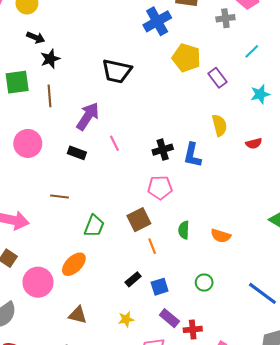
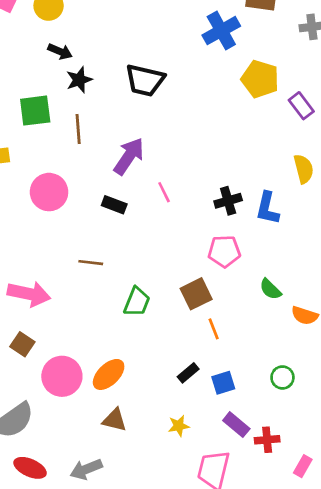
black trapezoid: (117, 71) -> (145, 80), moved
green semicircle: (184, 230) -> (270, 289), moved, turned -48
orange ellipse: (74, 264) -> (109, 374), moved

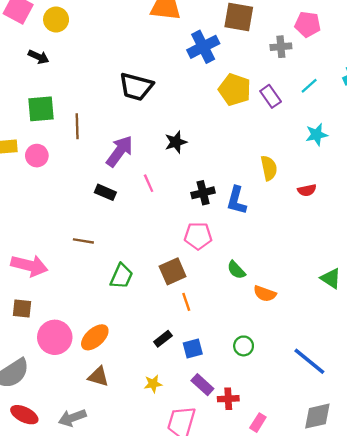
black arrow: (60, 51) -> (39, 57), moved
black star: (79, 80) -> (176, 142), moved
purple rectangle: (301, 106) -> (271, 96), moved
pink circle: (49, 192) -> (37, 156), moved, size x0.7
brown square: (22, 344) -> (22, 308), turned -30

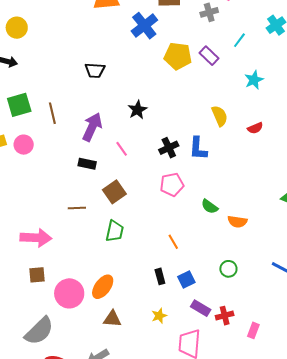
black trapezoid: (136, 87) -> (95, 70), size x0.7
brown square: (173, 271) -> (114, 192), moved
black rectangle: (163, 339) -> (160, 276), turned -56

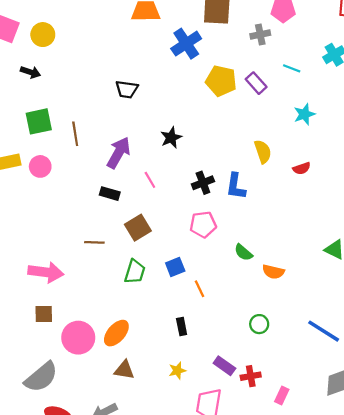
cyan line: (239, 40) -> (292, 68), turned 70
blue square: (186, 279) -> (175, 267), moved

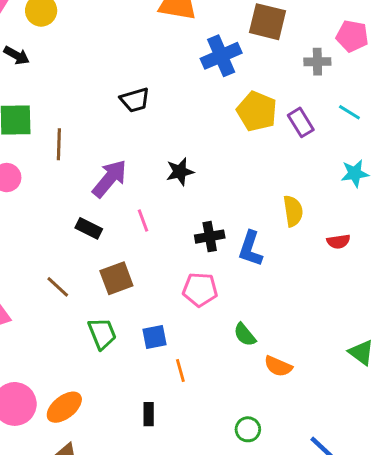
black trapezoid: (127, 89) -> (135, 100), turned -35
brown line: (94, 242) -> (58, 287), turned 30
green trapezoid: (135, 272) -> (102, 333), turned -50

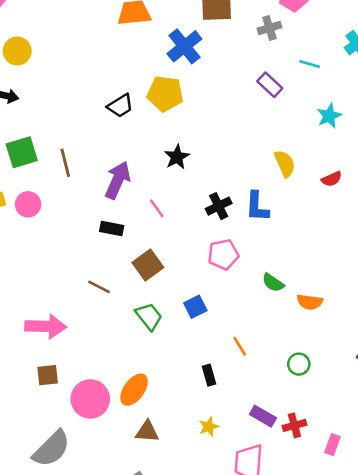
yellow pentagon: (257, 111) -> (165, 94), moved
orange line: (180, 370) -> (240, 346), moved

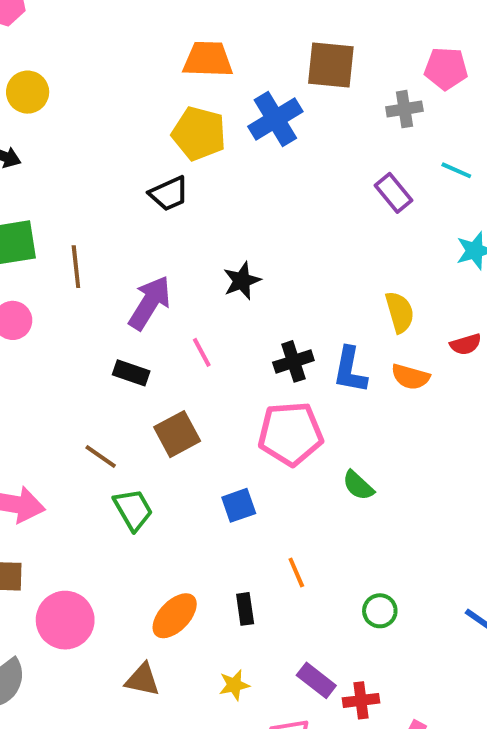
yellow pentagon: (165, 94) -> (199, 134), moved
pink pentagon: (223, 254) -> (290, 434), size x1.4
orange semicircle: (310, 302) -> (410, 377), moved
green trapezoid: (149, 316) -> (133, 510), moved
orange ellipse: (134, 390) -> (175, 616), moved

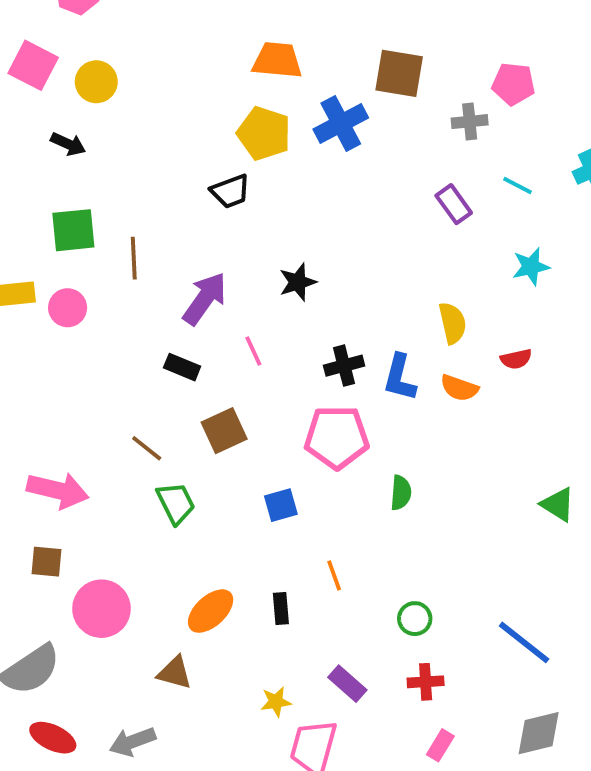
green semicircle: (358, 485) -> (401, 493), turned -132
yellow star: (234, 685) -> (276, 702), moved
red cross: (361, 700) -> (426, 682), moved

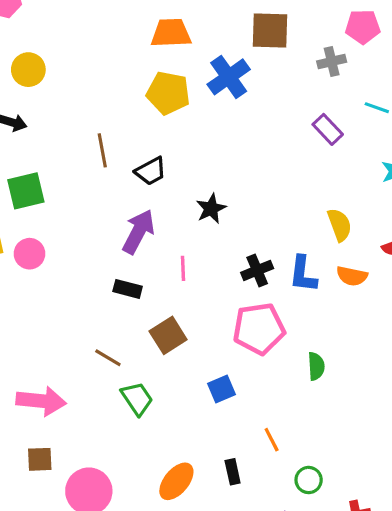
black trapezoid: (230, 191) -> (151, 171), moved
brown line: (134, 258) -> (102, 150), moved
pink line: (253, 351) -> (183, 268), turned 30
green circle: (415, 619) -> (309, 480), moved

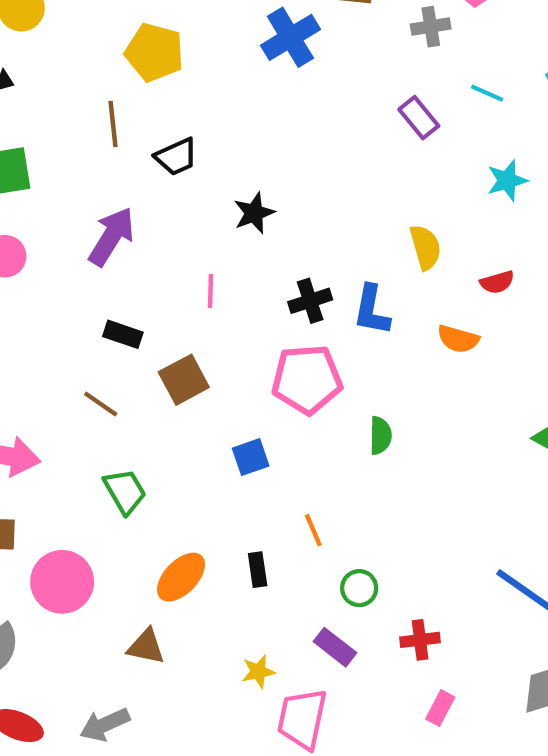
yellow pentagon: (168, 93) -> (154, 52), moved
purple arrow: (138, 232) -> (111, 236), moved
orange semicircle: (352, 276) -> (458, 339), moved
black rectangle: (128, 289) -> (123, 334), moved
green trapezoid: (137, 399) -> (125, 491), moved

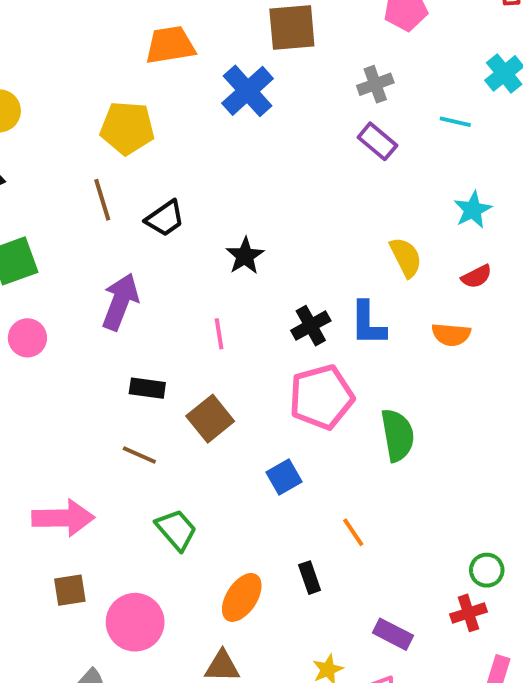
gray cross: (431, 27) -> (375, 84), moved
cyan line: (487, 93) -> (455, 122), moved
cyan star: (507, 180) -> (473, 210), moved
green semicircle: (380, 436) -> (398, 435), size x1.5
green circle: (359, 588) -> (487, 570), moved

